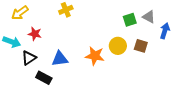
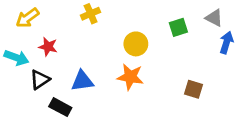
gray triangle: (149, 17) -> (214, 18), moved
yellow circle: (118, 46) -> (136, 44), moved
brown square: (141, 46) -> (194, 89), moved

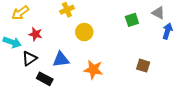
yellow circle: (136, 44) -> (84, 32), moved
orange star: (130, 77) -> (93, 70), moved

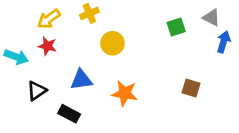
yellow arrow: (20, 13) -> (49, 19), moved
black triangle: (29, 58) -> (37, 91), moved
black rectangle: (45, 79) -> (69, 114), moved

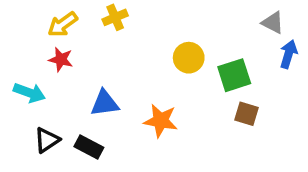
green square: (176, 27) -> (234, 75), moved, size x1.4
yellow circle: (112, 43) -> (189, 58), moved
cyan arrow: (16, 57) -> (29, 93), moved
black triangle: (37, 91) -> (47, 140), moved

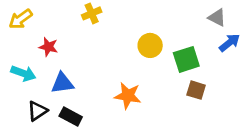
yellow arrow: (63, 24) -> (21, 19), moved
blue arrow: (289, 54) -> (229, 43), turned 35
blue triangle: (105, 103) -> (62, 83), moved

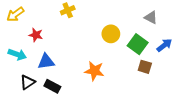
gray triangle: (217, 18) -> (151, 17), moved
blue arrow: (229, 43) -> (164, 45), moved
green square: (186, 59) -> (138, 44), turned -36

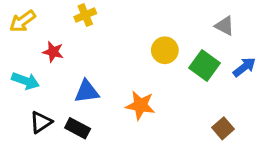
yellow cross: (68, 10) -> (85, 15), moved
blue triangle: (46, 62) -> (87, 92), moved
brown square: (145, 67) -> (223, 128), moved, turned 32

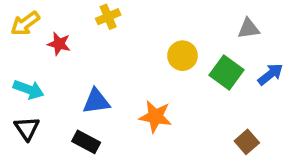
yellow cross: (85, 15) -> (108, 17), moved
gray triangle: (224, 26) -> (248, 29), turned -35
red star: (53, 52) -> (59, 44), moved
black triangle: (41, 122) -> (27, 128), moved, turned -30

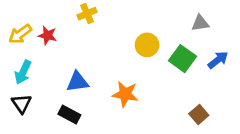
yellow arrow: (25, 24) -> (20, 34), moved
cyan arrow: (29, 89) -> (23, 72), turned 95

